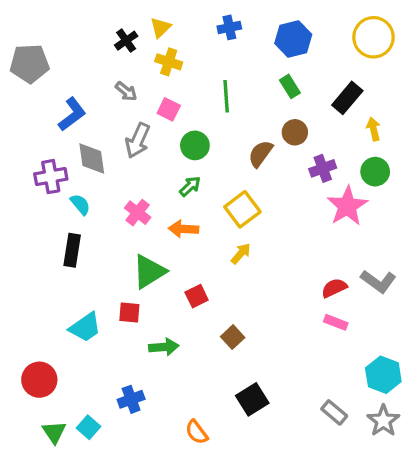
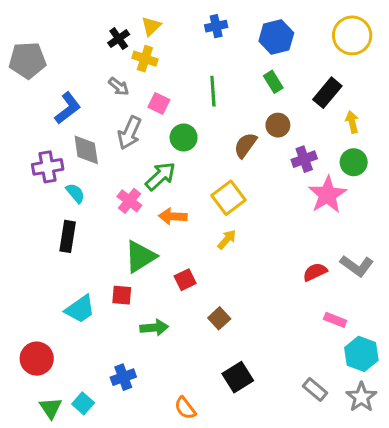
yellow cross: (169, 62) -> (145, 59), moved
green arrow: (190, 186) -> (160, 176), moved, size x1.5
pink rectangle: (336, 322) -> (335, 320), moved

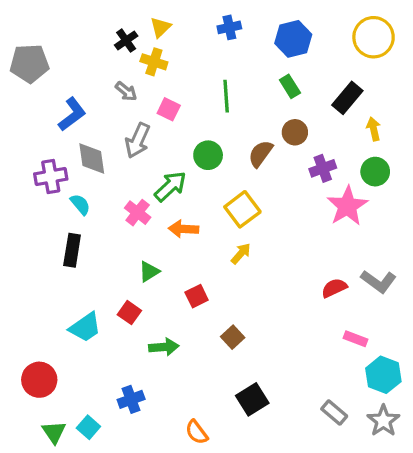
green circle: (184, 137) -> (208, 155), moved
green triangle: (140, 257) -> (149, 272), size x0.6
red square: (122, 295) -> (129, 313), turned 30

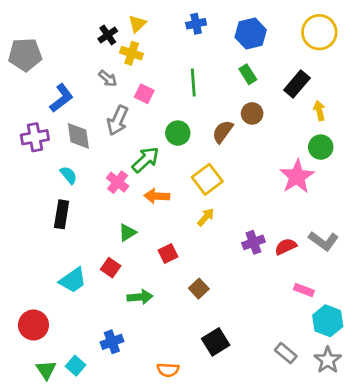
purple cross: (323, 168) -> (253, 242), moved
purple cross: (51, 177) -> (35, 137), moved
orange semicircle: (197, 432) -> (168, 370), turned -50

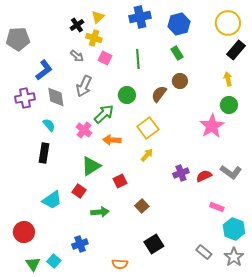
blue cross: (196, 24) -> (140, 17), size x1.5
black rectangle: (297, 84) -> (236, 50), moved
pink square: (144, 94) -> (105, 58), moved
green triangle: (127, 233) -> (91, 166), size x1.5

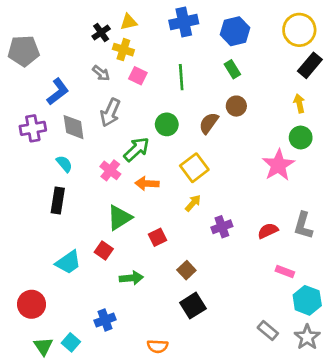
yellow triangle: (98, 17) -> (129, 22), turned 32
gray L-shape: (231, 172) -> (303, 225), turned 70
purple cross: (181, 173) -> (222, 227), moved
black square: (154, 244) -> (193, 306), moved

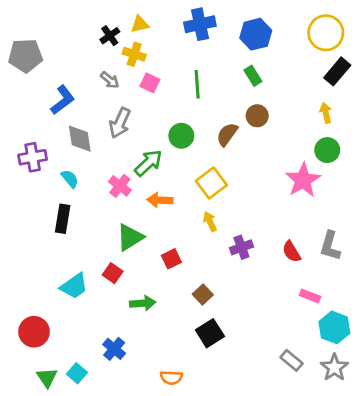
purple cross: (33, 128) -> (33, 157), moved
yellow arrow: (193, 203) -> (210, 222), turned -66
red semicircle: (268, 231) -> (291, 252), turned -96
blue cross: (105, 320) -> (114, 349), turned -30

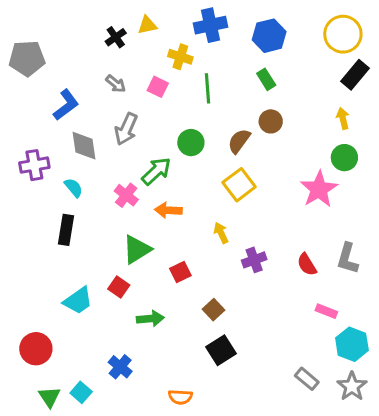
yellow cross: (134, 54) -> (180, 57), moved
yellow square: (211, 183) -> (239, 185), moved

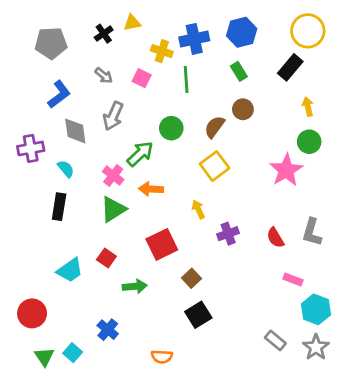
blue cross: (210, 25) -> (194, 39), moved
gray pentagon: (27, 58) -> (51, 43), moved
black rectangle: (355, 75) -> (290, 67), moved
green triangle: (137, 249) -> (113, 209), moved
red square: (180, 272) -> (162, 244), size x1.6

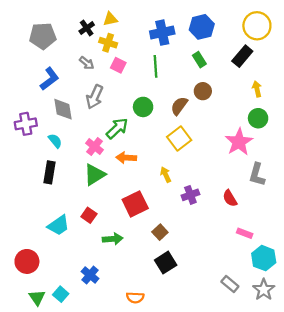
yellow cross: (162, 51) -> (108, 43), moved
gray L-shape: (312, 232) -> (257, 175), moved

